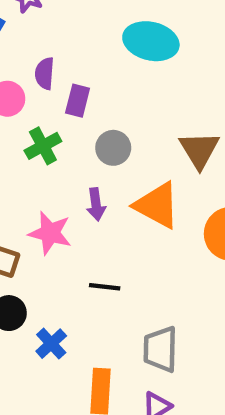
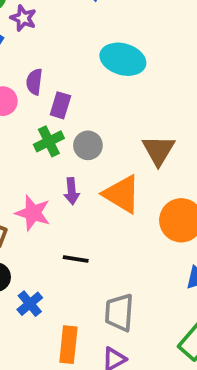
green cross: (43, 146) -> (49, 141), moved

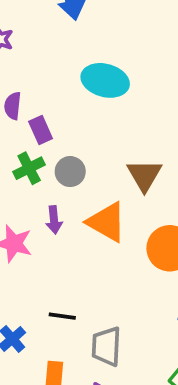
purple rectangle: (60, 105) -> (41, 130), turned -40
black line: (76, 259) -> (62, 316), moved

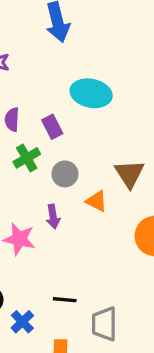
purple rectangle: (41, 130) -> (52, 127), moved
green cross: (29, 168) -> (27, 158), moved
orange triangle: (107, 222) -> (96, 201), moved, size x0.6

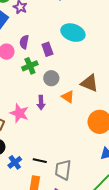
brown triangle: (129, 174) -> (89, 83), turned -42
black line: (65, 300) -> (40, 161), moved

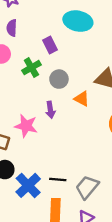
purple semicircle: (24, 42) -> (12, 28), moved
blue cross: (15, 162) -> (28, 185), size x1.5
gray trapezoid: (63, 170) -> (87, 187), turned 40

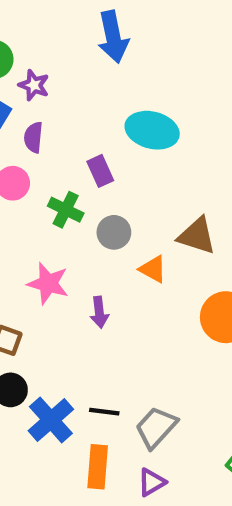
green cross: (31, 68) -> (66, 210), turned -36
purple arrow: (50, 110) -> (99, 312), moved
pink star: (26, 126) -> (48, 283), moved

